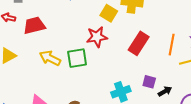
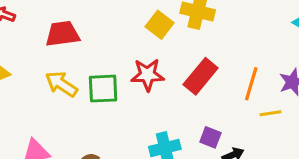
red trapezoid: (34, 26) -> (62, 34), moved
red star: (97, 37) -> (147, 75), moved

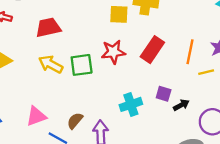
yellow square: (160, 25) -> (119, 14), turned -30

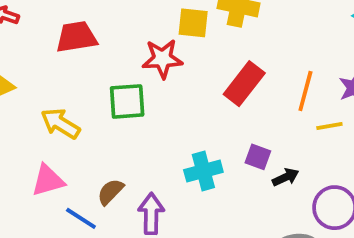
red star: (113, 52) -> (162, 59), moved
yellow arrow: (51, 64) -> (60, 124), moved

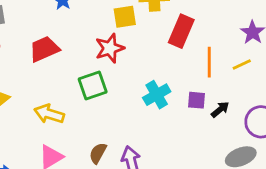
red rectangle: (244, 84) -> (181, 31), moved
orange line: (305, 91) -> (209, 62), moved
cyan cross: (203, 171) -> (157, 95), moved

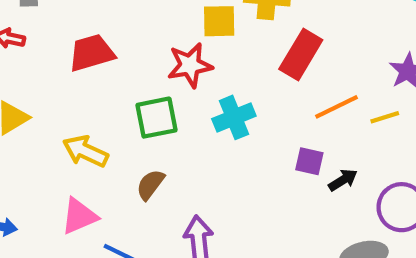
orange line: (209, 62) -> (337, 107), turned 56
cyan cross: (157, 95) -> (234, 117), moved
brown semicircle: (98, 153) -> (150, 185), moved

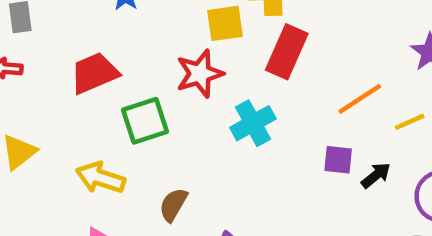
red rectangle: (301, 55) -> (287, 52), moved
yellow line: (385, 117) -> (410, 122), moved
green square: (157, 118) -> (145, 121), moved

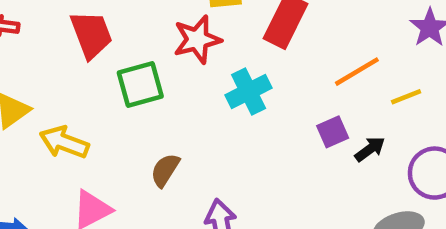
red trapezoid: (94, 73) -> (91, 35), turned 90
purple square: (338, 160) -> (333, 132), turned -32
yellow arrow: (100, 178) -> (64, 142), moved

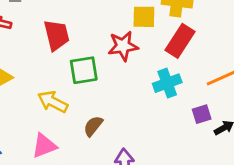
cyan cross: (249, 92) -> (167, 83), moved
yellow arrow: (64, 142) -> (53, 102), moved

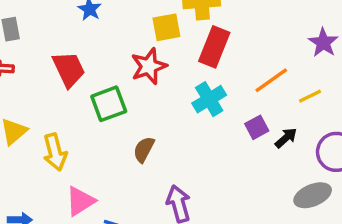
yellow arrow: (53, 102) -> (55, 152), moved, turned -120
brown semicircle: (93, 126) -> (144, 149), moved

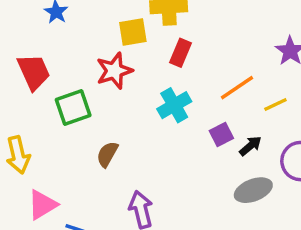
red rectangle: (214, 47) -> (180, 53), size x0.7
gray ellipse: (313, 195) -> (253, 190), moved

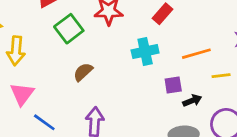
green square: (73, 108) -> (69, 29), turned -36
pink triangle: (42, 205) -> (22, 94), turned -40

